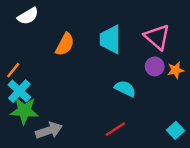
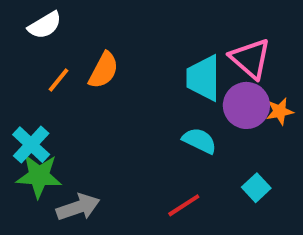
cyan trapezoid: (110, 39) -> (203, 78), moved
purple circle: (155, 66) -> (246, 105), size x1.5
orange line: (13, 70) -> (59, 80), moved
cyan square: (176, 130) -> (256, 188), moved

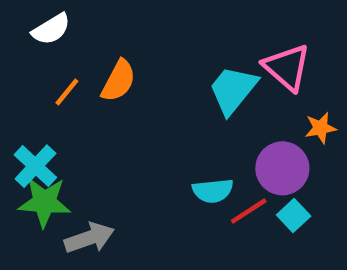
cyan trapezoid: (203, 78) -> (233, 90), turned 39
purple circle: (246, 105) -> (282, 168), moved
cyan semicircle: (199, 141) -> (213, 191), moved, turned 148
red line: (184, 205) -> (249, 211), moved

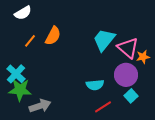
pink triangle: (287, 67) -> (128, 48), moved
red line: (249, 211) -> (103, 107), moved

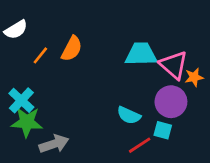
white semicircle: (23, 13) -> (16, 30), moved
cyan trapezoid: (104, 40) -> (141, 54), turned 50
cyan semicircle: (95, 85) -> (129, 115), turned 30
cyan square: (131, 96) -> (163, 130), moved, turned -32

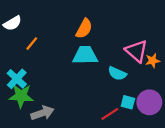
orange semicircle: (72, 49) -> (84, 29), moved
cyan trapezoid: (141, 54) -> (85, 55), moved
purple circle: (171, 102) -> (149, 102), moved
cyan semicircle: (129, 115) -> (117, 73), moved

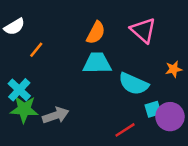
pink triangle: (136, 51) -> (143, 30), moved
cyan semicircle: (117, 73) -> (134, 84), size x1.4
cyan square: (128, 102) -> (153, 109), moved, turned -32
gray arrow: (42, 113) -> (56, 115), moved

